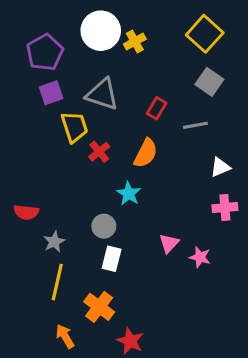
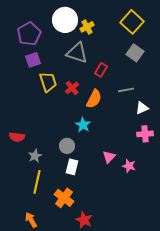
gray triangle: (102, 94) -> (77, 53), moved
gray line: (195, 125) -> (126, 90), moved
red cross: (99, 152) -> (72, 88), moved
orange arrow: (65, 336) -> (31, 220), moved

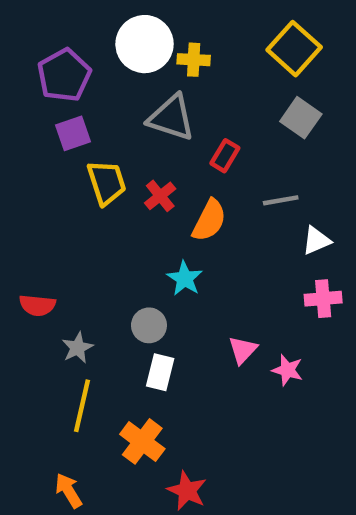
yellow cross: (87, 27) -> (194, 60), turned 32

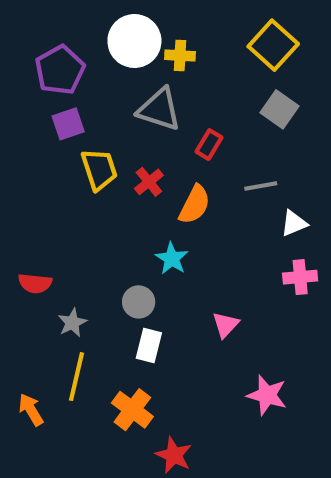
pink star: (287, 370) -> (267, 395), moved, size x1.4
orange arrow: (69, 491) -> (31, 410), moved

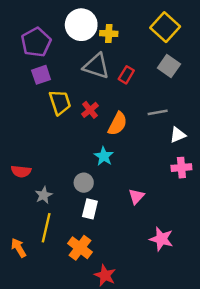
red rectangle: (209, 145) -> (126, 75), moved

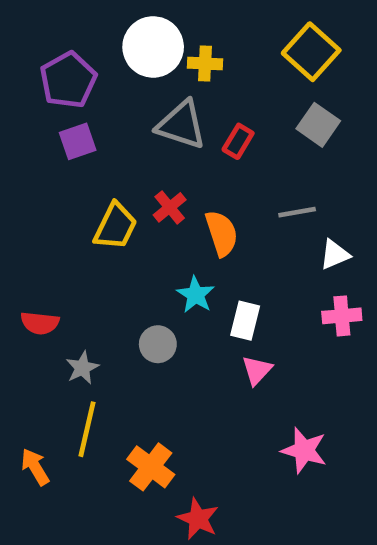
yellow trapezoid: (60, 102) -> (115, 226), moved, turned 44
orange semicircle: (118, 124) -> (222, 233), turned -45
white rectangle: (90, 209) -> (245, 321), moved

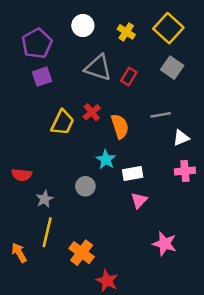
white circle: (153, 47) -> (83, 26), size x0.7
yellow cross: (205, 63) -> (126, 32), moved, turned 30
white rectangle: (245, 321) -> (133, 174), turned 66

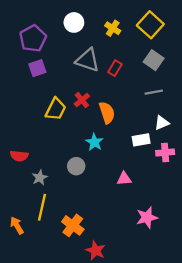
gray line: (161, 115) -> (154, 92), moved
white rectangle: (133, 174) -> (141, 140), moved
pink triangle: (139, 200) -> (124, 179), turned 42
pink star: (165, 244) -> (147, 217), turned -30

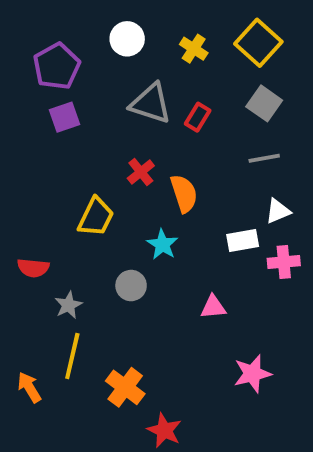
yellow trapezoid: (56, 109) -> (96, 217), moved

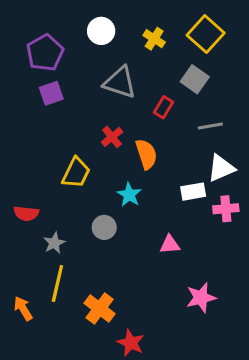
gray square: (264, 103) -> (195, 79), moved
red rectangle: (198, 117) -> (163, 107), moved
white triangle: (278, 211) -> (221, 168), size x1.4

